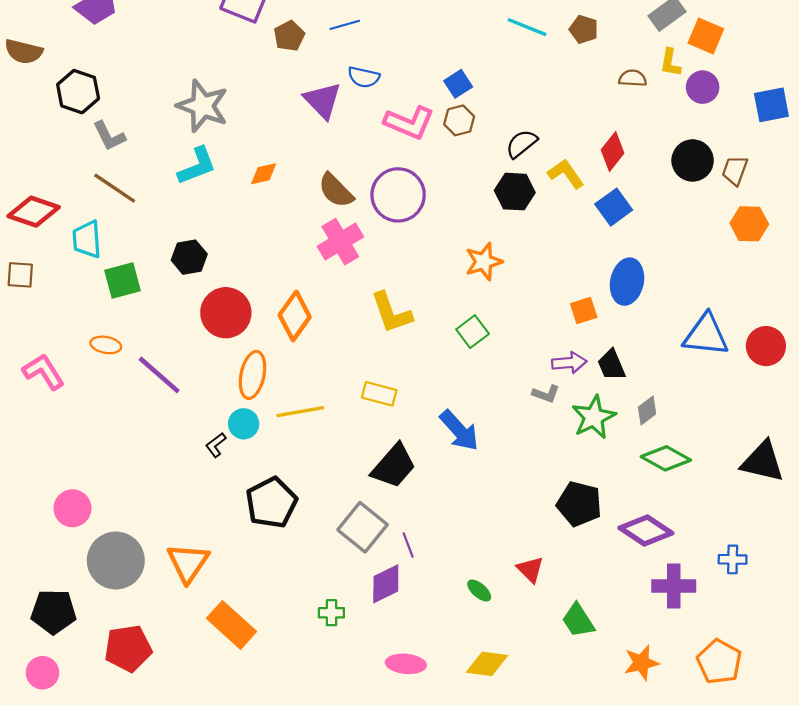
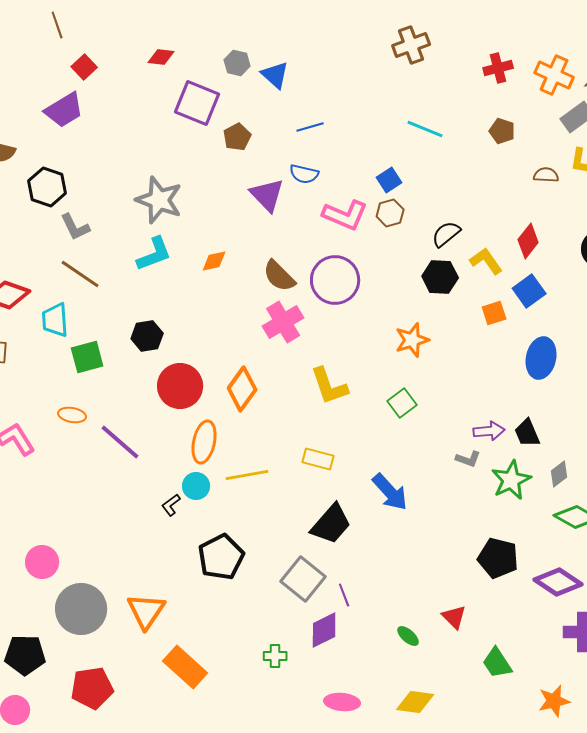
blue line: (345, 25) -> (310, 127), moved
cyan line: (527, 27) -> (425, 129), moved
orange square: (584, 310) -> (494, 313), moved

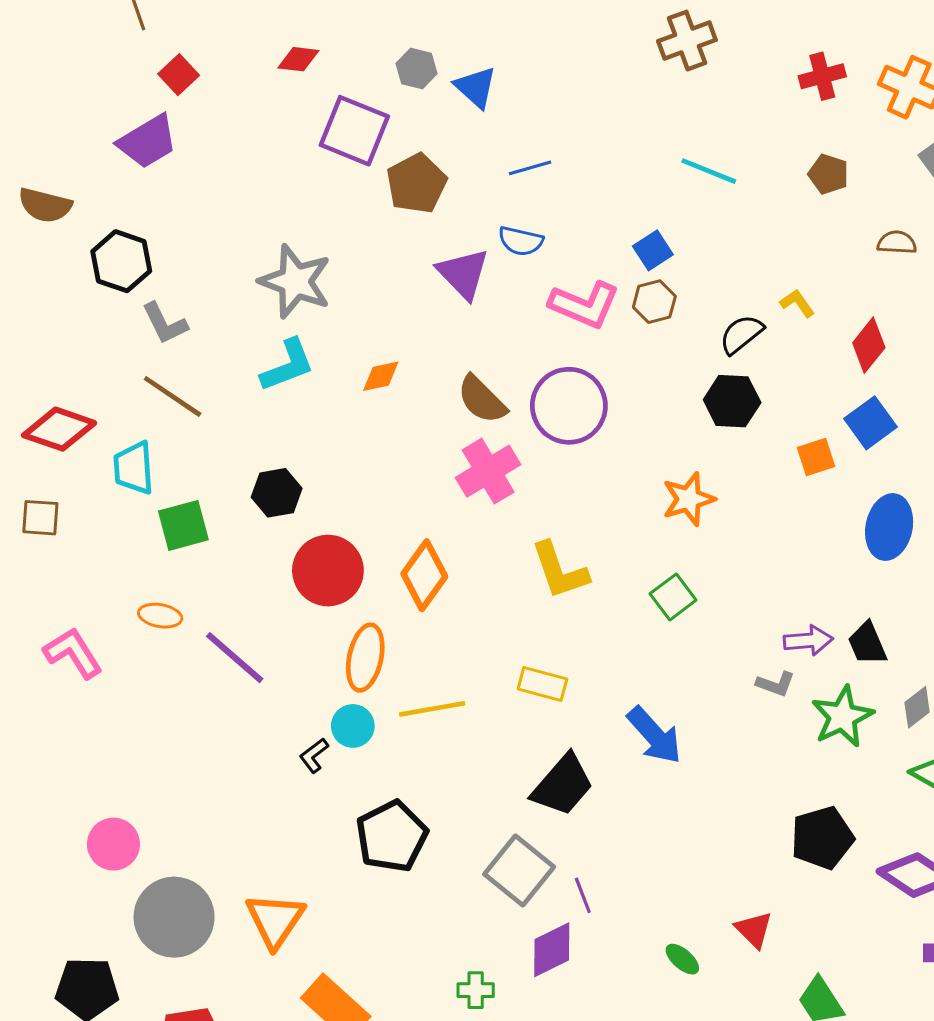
brown pentagon: (237, 137) -> (417, 184), size x1.4
yellow L-shape: (486, 261) -> (797, 303), moved, size x0.7
black pentagon: (498, 558) -> (822, 838), turned -30

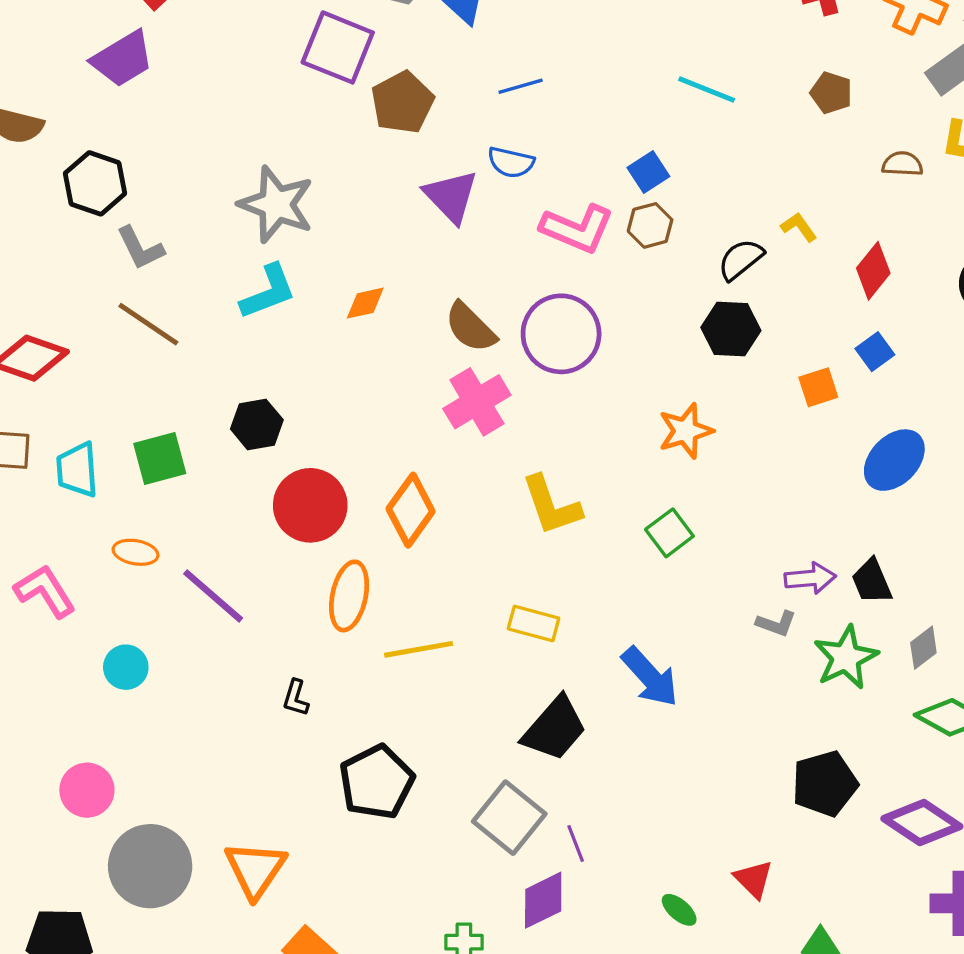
blue square: (870, 423) -> (875, 352), size x0.7
cyan trapezoid: (134, 468) -> (77, 470), moved
blue ellipse: (889, 527) -> (894, 460), turned 32
cyan circle: (353, 726) -> (126, 667), moved
black L-shape: (314, 755) -> (296, 698), turned -36

